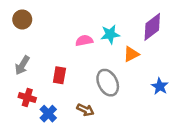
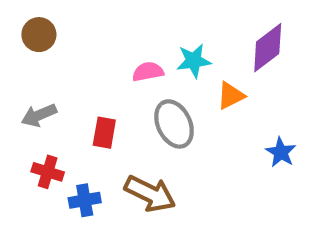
gray arrow: (22, 65) -> (39, 115), turned 36
gray ellipse: (108, 83) -> (174, 124), moved
brown arrow: (85, 110) -> (150, 194), size x1.6
blue cross: (48, 114) -> (85, 200), turned 35

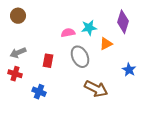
purple diamond: (268, 48) -> (123, 22), turned -35
red cross: (48, 172) -> (15, 74), moved
brown arrow: (150, 194) -> (96, 89), moved
blue cross: (85, 200) -> (39, 92), turned 32

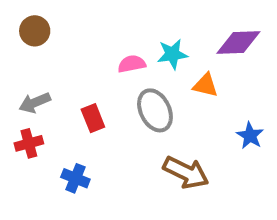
purple diamond: (123, 22) -> (238, 42), turned 70
orange triangle: (106, 44) -> (205, 85), turned 40
red rectangle: (48, 61) -> (93, 118), turned -32
red cross: (15, 74) -> (29, 143), turned -32

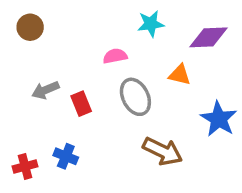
cyan star: (172, 54) -> (151, 24), moved
gray arrow: (35, 103) -> (45, 90), moved
blue star: (250, 136) -> (219, 119), size x1.5
red cross: (29, 143) -> (25, 166), moved

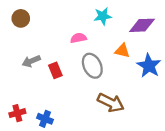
blue star: (219, 119) -> (149, 66), moved
blue cross: (66, 156) -> (45, 119), moved

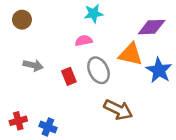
cyan star: (103, 16) -> (94, 13), moved
orange triangle: (122, 51) -> (131, 54), size x1.5
gray arrow: (31, 61) -> (33, 65), turned -144
red rectangle: (55, 70) -> (69, 76), moved

